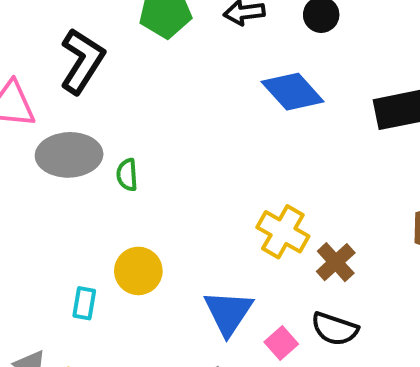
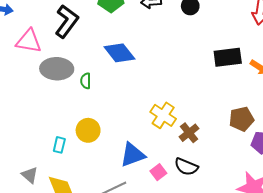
blue diamond: (293, 92) -> (119, 53), moved
blue triangle: (228, 313) -> (133, 155), turned 32

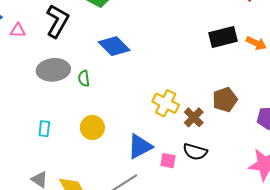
pink triangle: (29, 41) -> (18, 30), moved, size x0.6
brown pentagon: (242, 119) -> (225, 100), moved
cyan rectangle: (59, 145) -> (44, 129), moved
pink square: (158, 172) -> (168, 161), turned -35

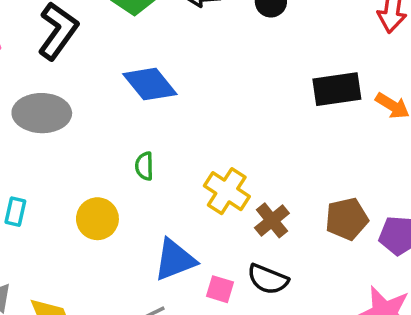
green semicircle: (84, 78) -> (144, 166), moved
brown pentagon: (225, 100) -> (347, 219), moved

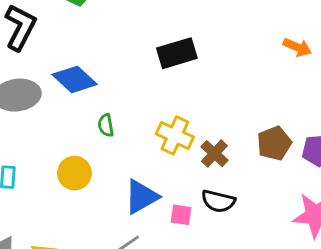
blue diamond: (150, 84) -> (75, 79), moved
black rectangle: (337, 89) -> (177, 53), moved

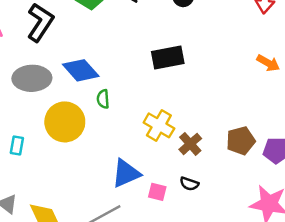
green semicircle: (106, 125) -> (103, 99), moved
yellow circle: (74, 173) -> (65, 122), moved, size x1.4
black semicircle: (218, 201) -> (189, 184), size x0.7

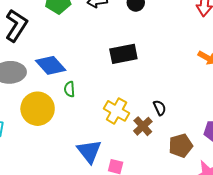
brown pentagon: (241, 141) -> (181, 146), moved
blue triangle: (126, 173) -> (89, 151), turned -44
black semicircle: (189, 184) -> (160, 108), moved, turned -133

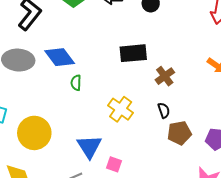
yellow circle: (38, 109) -> (34, 133), moved
brown cross: (143, 126) -> (165, 76), moved
brown pentagon: (181, 146) -> (179, 133), moved

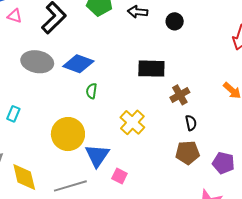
blue diamond: (60, 57) -> (78, 64), turned -40
black semicircle: (164, 110) -> (191, 123), moved
yellow circle: (34, 133) -> (68, 134), moved

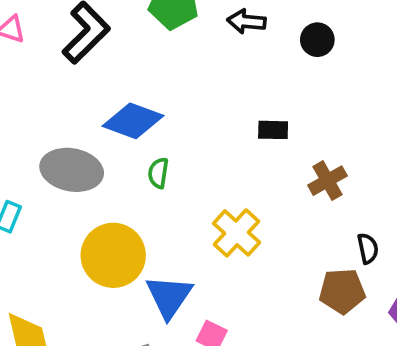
gray ellipse: (37, 62) -> (72, 170), moved
black rectangle: (151, 69) -> (273, 130), size x0.6
black semicircle: (191, 123) -> (368, 248), moved

